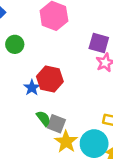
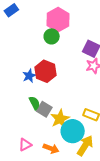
green circle: (15, 44) -> (52, 36), moved
yellow star: (66, 142) -> (60, 119), moved

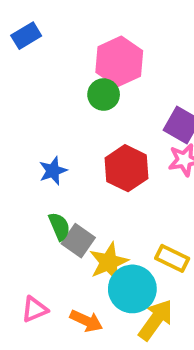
red hexagon: (45, 71) -> (127, 168), moved

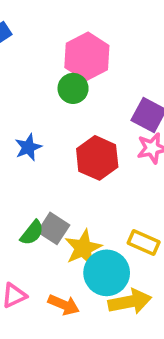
blue star: (53, 171) -> (28, 147), moved
green semicircle: (59, 226) -> (32, 233), moved, turned 64
yellow arrow: (156, 320) -> (130, 302), turned 45

